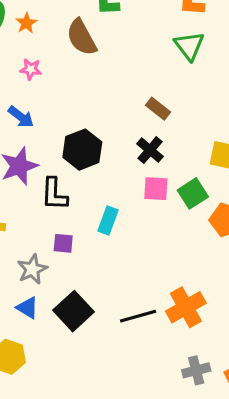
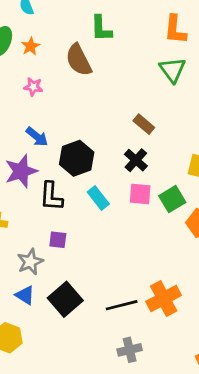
blue arrow: (21, 117) -> (37, 137), moved
cyan rectangle: (108, 221) -> (98, 198), moved, turned -60
gray cross: (196, 370) -> (130, 350), moved

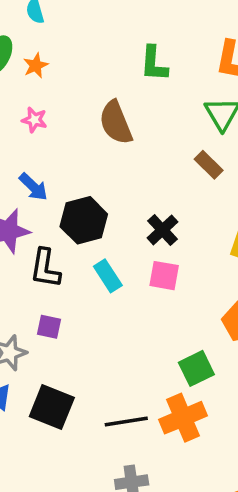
green L-shape: (101, 28) -> (154, 64), moved
brown semicircle: (79, 60) -> (116, 123), moved
brown rectangle: (144, 124) -> (209, 165), moved
green square: (172, 199) -> (196, 368), moved
black square: (65, 299) -> (52, 407), turned -32

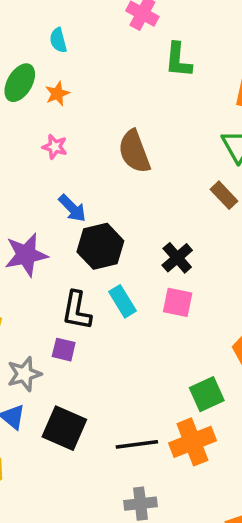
green L-shape: (154, 64) -> (178, 60), moved
blue arrow: (33, 187) -> (72, 208), moved
black L-shape: (45, 268) -> (77, 310), moved

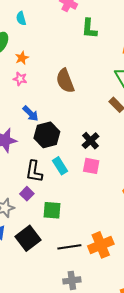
orange star: (57, 94) -> (22, 58), moved
purple square: (64, 350) -> (27, 194), turned 32
green square: (207, 394) -> (52, 210), moved, turned 30
black square: (64, 428) -> (28, 238), turned 30

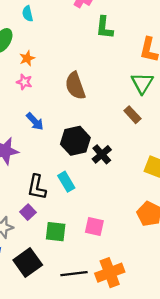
black hexagon: (47, 135) -> (75, 141), moved
pink square: (91, 166) -> (94, 227), moved

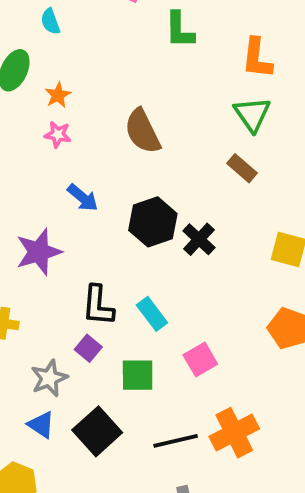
cyan rectangle: (66, 182) -> (152, 314), moved
pink square: (94, 227) -> (200, 360), turned -36

